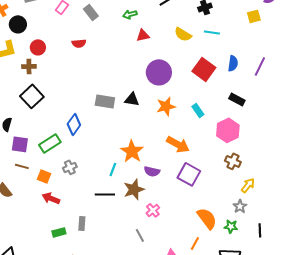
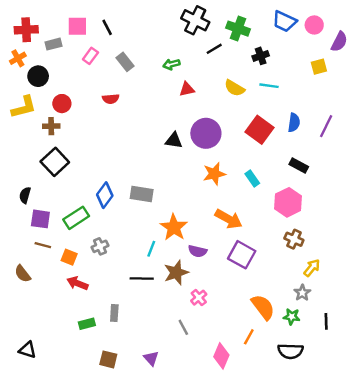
black triangle: (132, 99) -> (174, 140), moved
gray rectangle: (105, 101) -> (142, 194), moved

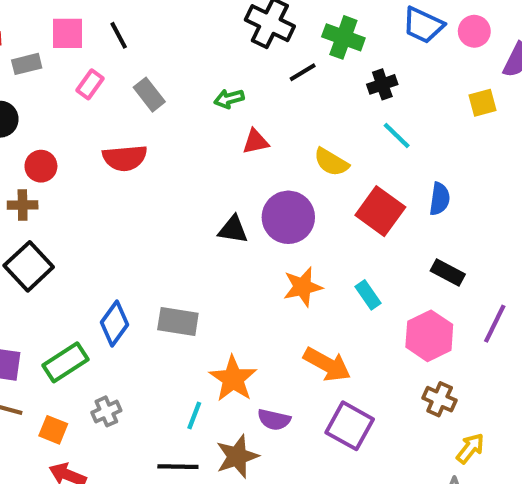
cyan line: (269, 86) -> (397, 136), turned 36
yellow semicircle: (234, 88) -> (331, 162), moved
red semicircle: (111, 99) -> (125, 158), size x1.5
purple line: (326, 126) -> (495, 324), moved

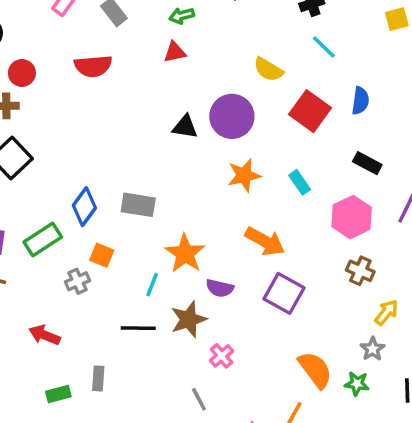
red triangle: (256, 142) -> (175, 52), moved
orange square: (53, 430) -> (102, 255), moved

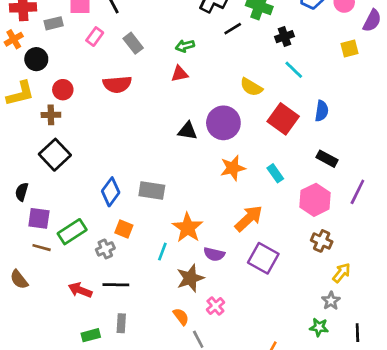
green rectangle: (43, 240) -> (72, 232), moved
orange arrow: (265, 241) -> (249, 218), turned -72
black line: (138, 328) -> (116, 285), moved
orange semicircle: (315, 370) -> (181, 317), moved, size x0.6

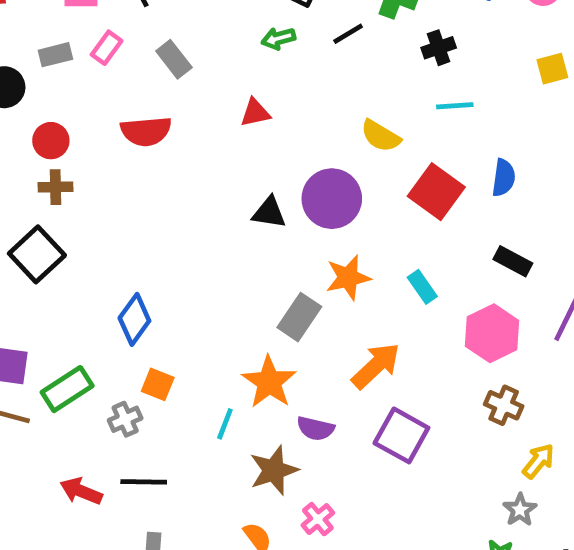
gray rectangle: (54, 23) -> (55, 55), moved
green arrow: (185, 46) -> (278, 38), moved
cyan line: (294, 70) -> (455, 106), turned -48
brown cross: (51, 115) -> (55, 187), moved
gray rectangle: (152, 191) -> (299, 317), moved, turned -65

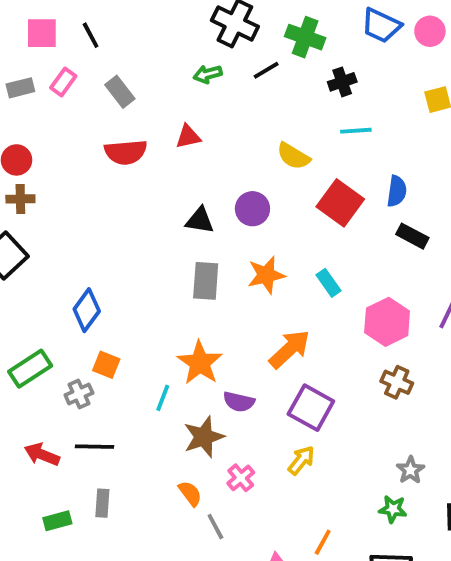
red semicircle: (146, 131) -> (126, 152), moved
purple circle: (332, 199) -> (252, 209), size x0.7
black rectangle: (513, 261) -> (412, 236), moved
gray rectangle: (299, 317) -> (206, 281), moved, turned -30
yellow arrow: (538, 461) -> (301, 460), moved

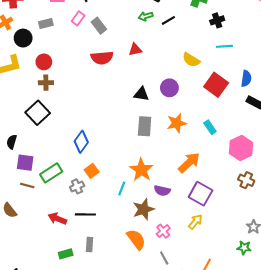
black line: (266, 70) -> (168, 20), moved
pink rectangle: (63, 82) -> (78, 18), moved
orange square: (106, 365) -> (92, 171), turned 32
orange semicircle: (190, 493) -> (136, 239), size x1.5
gray line: (215, 527) -> (164, 258), moved

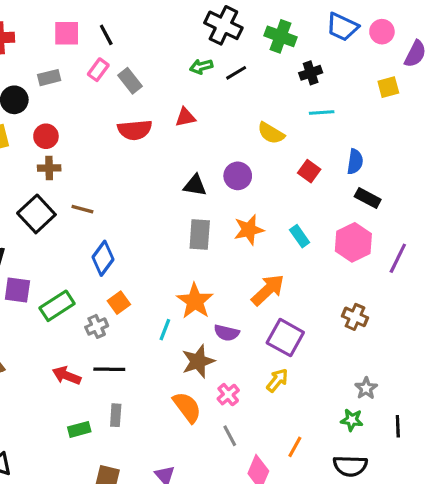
red square: (216, 85) -> (309, 171), size x0.6
pink hexagon: (241, 148) -> (353, 242), moved
brown line: (27, 185) -> (82, 209), moved

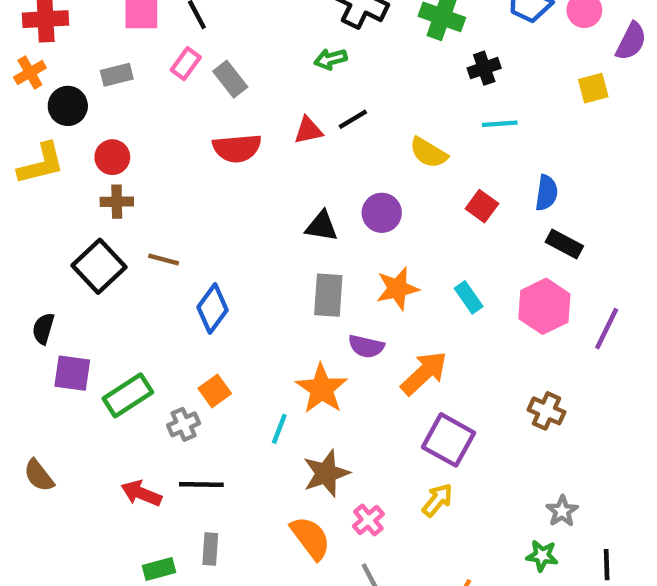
black line: (236, 73) -> (353, 119), moved
blue diamond: (103, 258) -> (213, 309), moved
purple semicircle: (227, 333) -> (366, 346), moved

